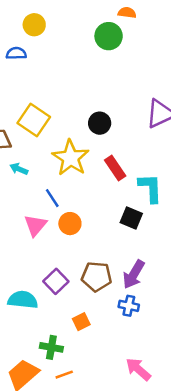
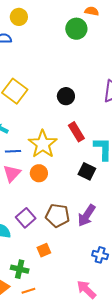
yellow star: (71, 158) -> (43, 144), moved
blue line: (52, 198) -> (13, 151), moved, turned -63
blue cross: (129, 306) -> (100, 255), moved

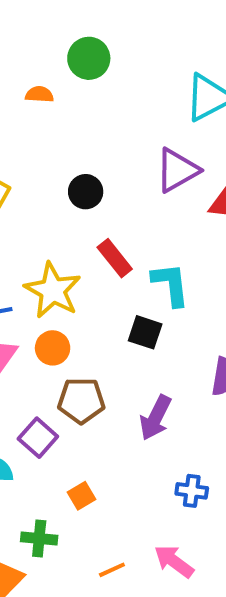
orange semicircle: (92, 11) -> (39, 94), moved
brown pentagon: (58, 216) -> (81, 401), moved
orange line: (28, 291) -> (112, 570), moved

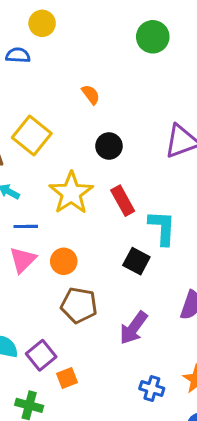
green circle: (89, 58) -> (153, 37), moved
orange semicircle: (39, 94) -> (91, 94), moved, turned 40
yellow star: (53, 290) -> (71, 193), moved
purple square: (38, 438) -> (41, 355), moved

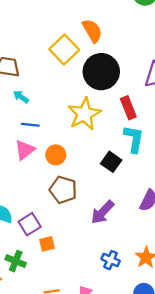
orange semicircle: (91, 94) -> (92, 31), size x1.5
yellow square: (32, 136) -> (64, 49), moved
black circle: (109, 146) -> (101, 72), size x1.8
yellow star: (71, 193) -> (84, 114), moved
red rectangle: (123, 201) -> (128, 108), moved

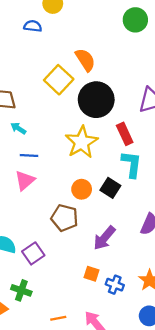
orange circle: (56, 155) -> (82, 189), moved
orange square: (47, 244) -> (91, 274), moved, turned 35

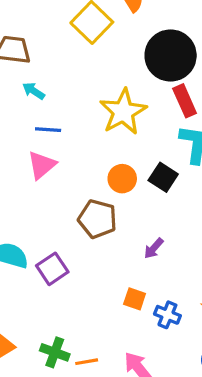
black circle: (96, 100) -> (171, 55), moved
purple arrow: (104, 238) -> (154, 248), size x0.6
green cross: (21, 290) -> (55, 352), moved

